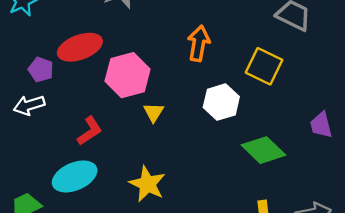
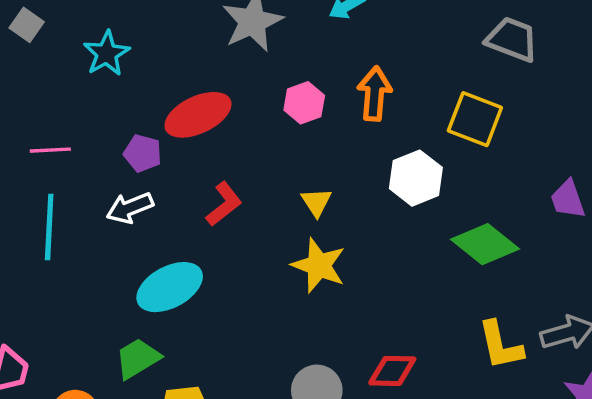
pink hexagon: (128, 75) -> (304, 103), moved, size x0.6
red L-shape: (90, 131) -> (224, 204), moved
cyan ellipse: (75, 176) -> (170, 287), moved
yellow star: (147, 184) -> (319, 265), moved

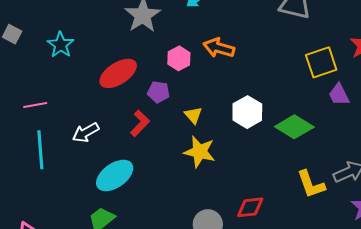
orange arrow: (374, 94) -> (219, 48), turned -72
yellow square: (475, 119) -> (321, 62), moved, turned -32
purple pentagon: (143, 153) -> (159, 92), moved
white hexagon: (416, 178) -> (247, 112), moved

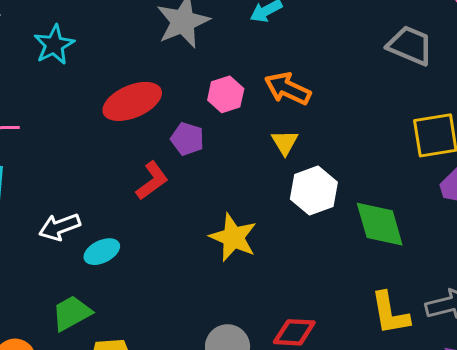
yellow triangle: (193, 115) -> (285, 142), moved
green diamond: (294, 127) -> (380, 224), turned 33
white arrow: (86, 132) -> (60, 227), moved
cyan ellipse: (115, 175) -> (102, 252), size x0.6

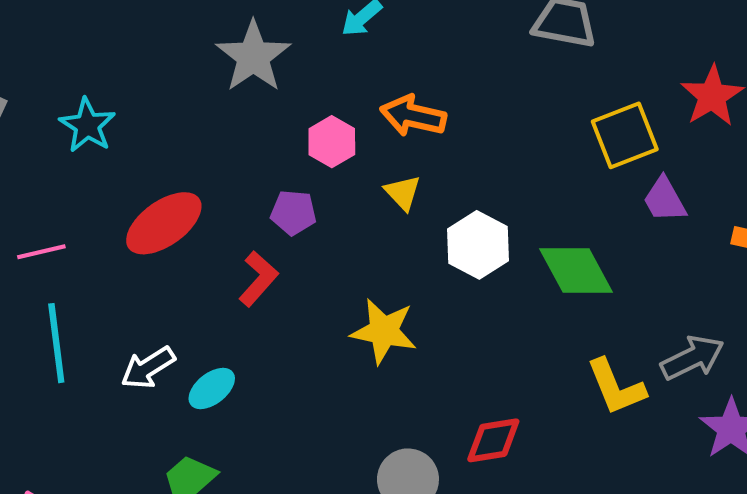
red ellipse: (132, 101) -> (164, 223), moved
yellow triangle: (285, 142) -> (403, 193), moved

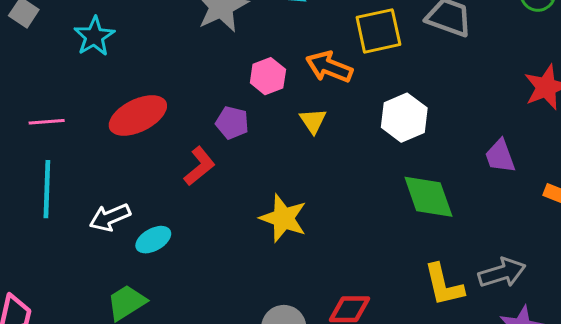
yellow square: (625, 135) -> (378, 31), moved
white hexagon: (478, 245) -> (404, 118), moved

